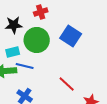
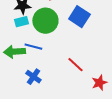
cyan rectangle: (13, 52) -> (21, 22), moved

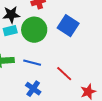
blue line: (33, 47) -> (32, 63), moved
blue cross: (33, 77) -> (33, 89), moved

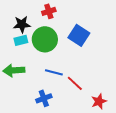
blue line: (32, 63) -> (54, 72), moved
blue cross: (33, 89) -> (44, 98), turned 35

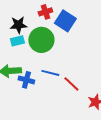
blue square: (79, 35) -> (65, 21), moved
blue cross: (44, 98) -> (26, 80), moved, turned 35

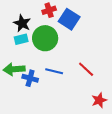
black star: (18, 25) -> (22, 23), turned 30
red line: (71, 84) -> (86, 69), moved

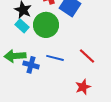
cyan rectangle: (21, 39) -> (22, 26), turned 56
red star: (99, 100) -> (83, 87), moved

